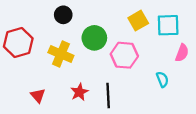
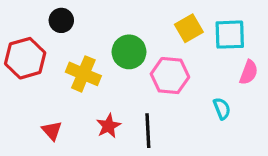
black circle: (63, 15) -> (61, 20), moved

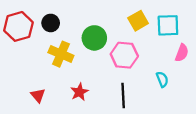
black circle: (61, 20) -> (51, 23), moved
red hexagon: (25, 58) -> (18, 26), moved
black line: (148, 131) -> (123, 95), moved

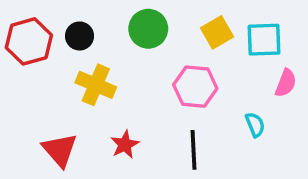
green circle: (94, 38) -> (148, 29), moved
red triangle: (38, 95) -> (60, 150), size x1.5

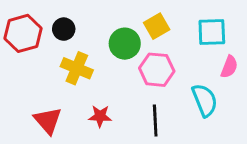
green circle: (148, 29) -> (125, 44), moved
yellow square: (217, 32) -> (157, 26), moved
cyan semicircle: (255, 125) -> (205, 100), size x1.6
red star: (125, 145) -> (100, 116), turned 30

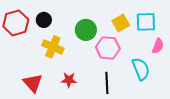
yellow square: (157, 26) -> (121, 23), moved

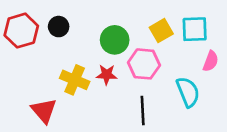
yellow cross: (53, 47) -> (75, 80), moved
red star: (69, 80) -> (107, 75), moved

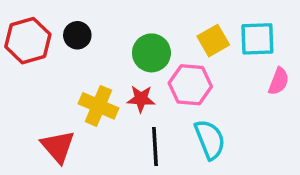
cyan semicircle: (188, 92) -> (210, 139), moved
black line: (143, 111) -> (155, 147), moved

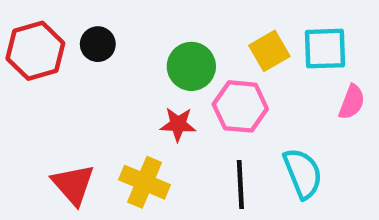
yellow cross: (98, 106) -> (145, 182), moved
cyan semicircle: (210, 139) -> (303, 173), moved
black line: (155, 147) -> (240, 184), moved

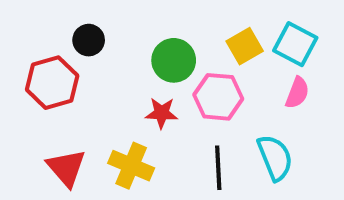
cyan square: (325, 49) -> (295, 44), turned 30
red hexagon: (35, 51) -> (52, 83), moved
pink semicircle: (352, 102) -> (297, 93), moved

